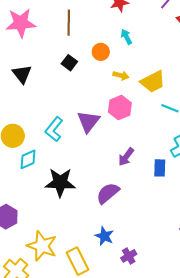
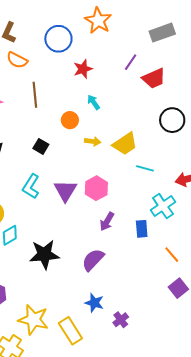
black square: (69, 63) -> (41, 146), moved
pink hexagon: (120, 108) -> (96, 188), moved
cyan L-shape: (54, 129) -> (31, 186), moved

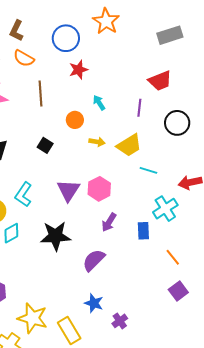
purple line: (131, 62) -> (139, 108), moved, turned -30
red star: (83, 69) -> (78, 70), moved
cyan L-shape: (31, 186) -> (23, 195), moved
black star: (44, 255) -> (56, 236), moved

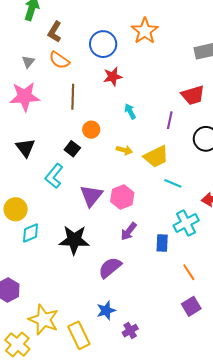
orange circle: (75, 120) -> (91, 130), moved
cyan L-shape: (23, 195) -> (54, 176), moved
blue star: (94, 303) -> (106, 310), turned 30

